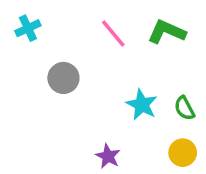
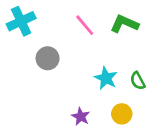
cyan cross: (28, 28) -> (21, 21), size x1.5
yellow circle: (183, 153) -> (122, 114), moved

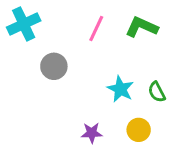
pink line: (85, 25) -> (96, 28), turned 65
purple star: (81, 117) -> (92, 133), turned -30

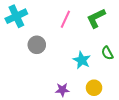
green L-shape: (142, 27) -> (96, 18), turned -50
green semicircle: (157, 92) -> (107, 53), moved

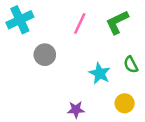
yellow circle: (94, 88) -> (125, 103), moved

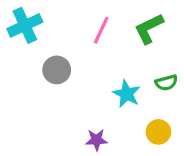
green semicircle: (131, 65) -> (166, 83), turned -77

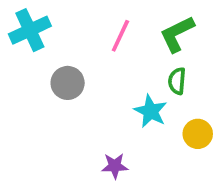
green semicircle: (166, 83) -> (177, 81), moved, turned 110
yellow circle: (158, 132) -> (198, 134), moved

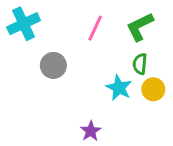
yellow circle: (198, 134) -> (153, 89), moved
purple star: (115, 166) -> (91, 131), turned -30

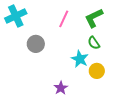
green semicircle: (140, 64) -> (94, 43), turned -40
yellow circle: (153, 89) -> (97, 71), moved

